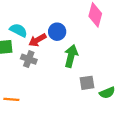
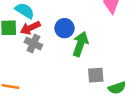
blue circle: (57, 32) -> (65, 28), moved
red arrow: (37, 40) -> (30, 28), moved

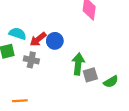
red arrow: (30, 28) -> (38, 39), moved
green arrow: (80, 44) -> (78, 64), moved

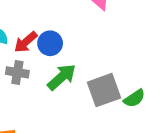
green arrow: (78, 64) -> (62, 77), moved, turned 45
gray square: (90, 75) -> (104, 90), size x1.5

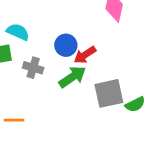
red arrow: (26, 42) -> (85, 55), moved

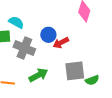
gray cross: (33, 68) -> (24, 48), size x1.5
green arrow: (72, 77) -> (38, 75), moved

